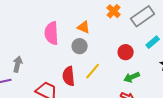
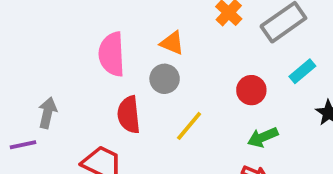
red semicircle: (69, 76) -> (129, 115), moved

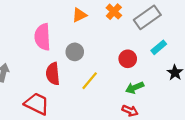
orange triangle: (172, 43) -> (79, 15), moved, turned -49

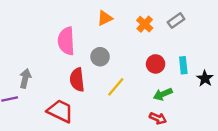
orange cross: (114, 12) -> (145, 24), moved
gray rectangle: (147, 17) -> (176, 21), size x0.6
cyan rectangle: (159, 47) -> (183, 65), moved, turned -56

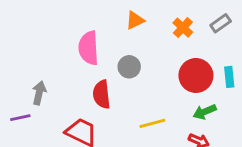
red circle: (156, 64) -> (196, 75), size x1.5
yellow line: (116, 87) -> (152, 123), moved, turned 35

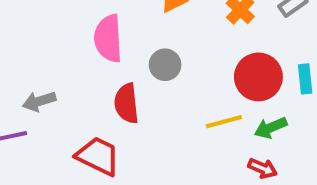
gray arrow: (39, 93) -> (39, 101), turned -120
yellow line: (152, 123) -> (224, 122), moved

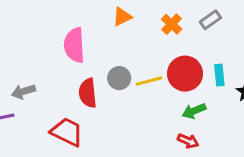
gray circle: (165, 65) -> (119, 78), moved
yellow line: (224, 122) -> (149, 81), moved

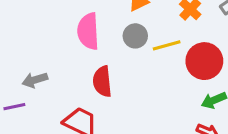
gray circle: (119, 78) -> (135, 36), moved
yellow line: (149, 81) -> (167, 45), moved

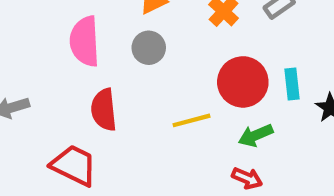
yellow line: (167, 45) -> (191, 120), moved

